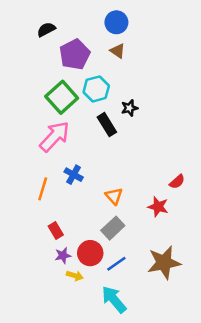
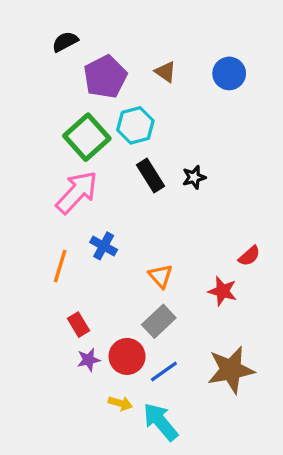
blue circle: (116, 22) -> (229, 73), moved
black star: (129, 108) -> (194, 177), moved
yellow arrow: (75, 276) -> (120, 403), moved

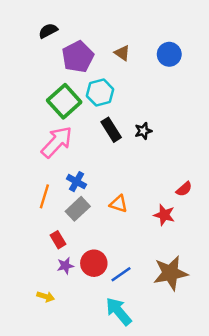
orange triangle: (161, 276) -> (119, 204), turned -30
gray rectangle: (159, 321) -> (78, 209), moved
yellow arrow: (120, 403) -> (46, 297), moved

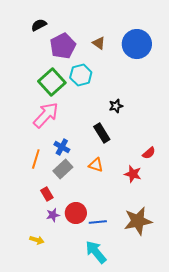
blue circle: (169, 54) -> (137, 44), size x1.5
black rectangle: (111, 130) -> (102, 133), moved
blue line: (121, 274) -> (98, 222), turned 30

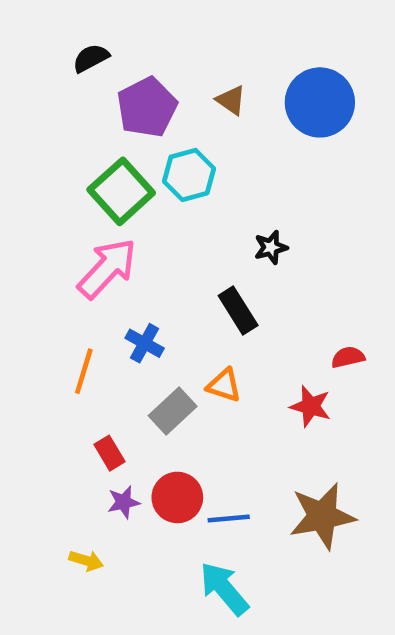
red semicircle: (149, 153) -> (348, 357), turned -152
gray rectangle: (63, 169) -> (173, 411), moved

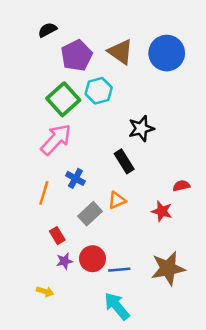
brown triangle: (231, 100) -> (120, 52), size x1.6
black star: (271, 247) -> (141, 128), size x1.5
orange triangle: (224, 385) -> (117, 200), turned -42

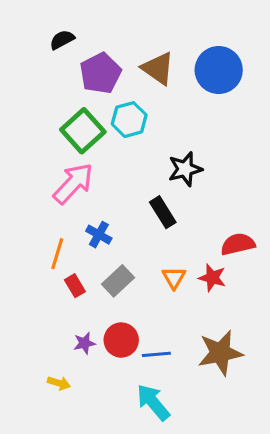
red semicircle: (181, 186) -> (238, 244), size x1.5
orange triangle: (117, 200) -> (174, 278), moved, turned -36
red rectangle: (57, 236) -> (75, 286), moved

